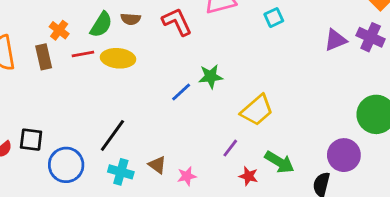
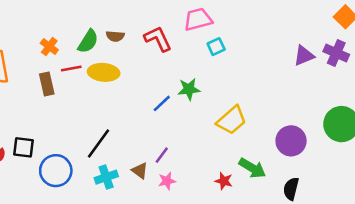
cyan square: (274, 18) -> (216, 47), moved
brown rectangle: (44, 57) -> (47, 84), moved
purple line: (230, 148) -> (162, 155), moved
purple circle: (344, 155) -> (291, 141), moved
cyan cross: (121, 172) -> (106, 177), turned -35

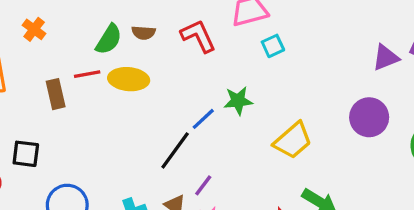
orange cross: (49, 47) -> (34, 29), moved
purple circle: (291, 141) -> (369, 117), moved
black line: (98, 143) -> (175, 150), moved
black square: (23, 147) -> (26, 154), moved

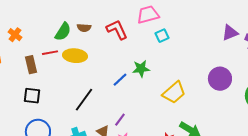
orange cross: (34, 29) -> (15, 35), moved
purple triangle: (386, 58) -> (230, 33), moved
black line: (175, 150) -> (84, 100), moved
black square: (26, 154) -> (32, 96), moved

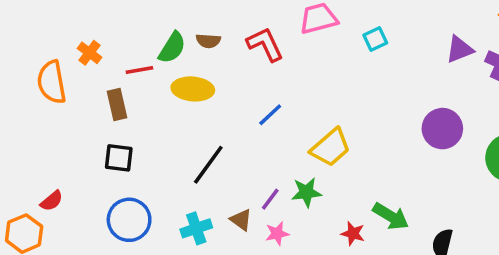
cyan square: (162, 36) -> (375, 39), moved
red line: (50, 53) -> (139, 70), moved
green star: (141, 69) -> (306, 192), moved
blue line: (120, 80) -> (270, 115), moved
yellow trapezoid: (174, 93) -> (330, 148), moved

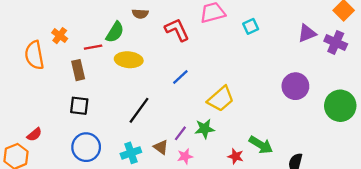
brown semicircle: (208, 41) -> (140, 14), moved

